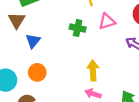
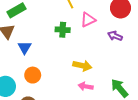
yellow arrow: (93, 70) -> (82, 66), turned 114

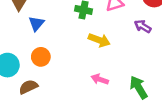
yellow arrow: (82, 66) -> (99, 40), moved

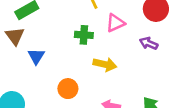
orange circle: (41, 57) -> (68, 89), moved

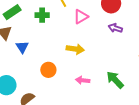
green cross: (84, 35) -> (42, 15), moved
purple arrow: (149, 43) -> (115, 28), moved

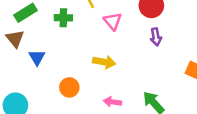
pink triangle: (81, 17) -> (113, 21), turned -42
purple arrow: (115, 28) -> (156, 37), turned -120

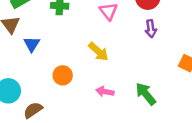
yellow arrow: (104, 62) -> (98, 52), turned 30

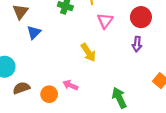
orange circle: (63, 75) -> (49, 94), moved
pink arrow: (105, 92) -> (70, 85), moved

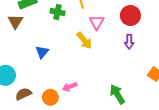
blue triangle: (34, 32) -> (42, 52), moved
yellow arrow: (88, 52) -> (84, 40), moved
pink arrow: (70, 85) -> (70, 87), turned -40

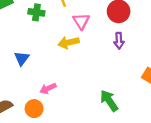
yellow arrow: (84, 40) -> (68, 42), turned 120
pink arrow: (70, 87) -> (48, 88), moved

